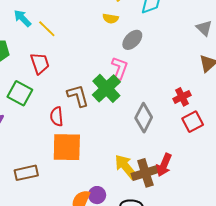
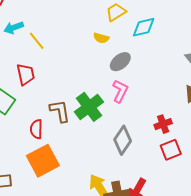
cyan arrow: (22, 18) -> (14, 28), turned -72
pink L-shape: (120, 68) -> (120, 91), moved
orange square: (67, 147) -> (43, 161), turned -36

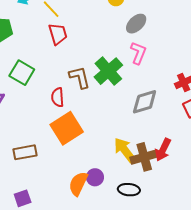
red trapezoid: (26, 74) -> (58, 34), moved
gray diamond: (123, 140) -> (145, 102), turned 44

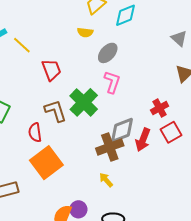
red trapezoid: (58, 34) -> (51, 70), moved
yellow arrow: (125, 150) -> (106, 180), size x0.6
red arrow: (163, 150) -> (143, 140), moved
brown cross: (144, 157) -> (110, 147), moved

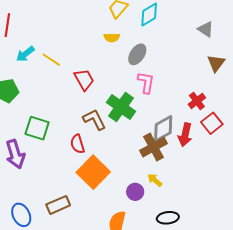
purple circle: (78, 209) -> (135, 192), moved

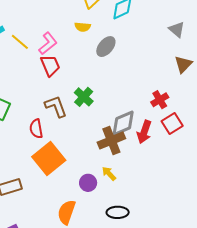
pink L-shape: (146, 82) -> (48, 43), moved, turned 35
green cross: (121, 107) -> (84, 97), size x0.7

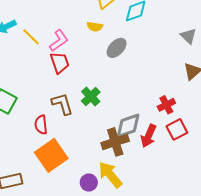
yellow arrow: (109, 174) -> (110, 175), size x1.8

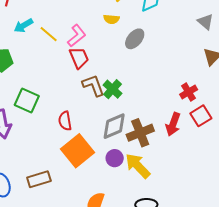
brown L-shape: (62, 104) -> (93, 85), moved
gray diamond: (128, 126) -> (114, 126), moved
purple circle: (89, 183) -> (115, 158), moved

